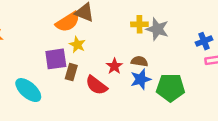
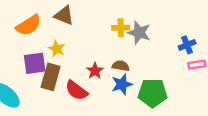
orange semicircle: (68, 22) -> (28, 25), moved
brown rectangle: (71, 72) -> (51, 77), size x1.5

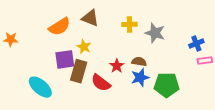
yellow cross: (121, 28) -> (130, 24), moved

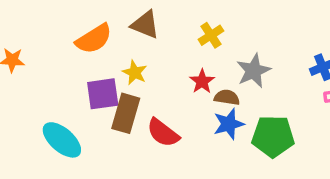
yellow cross: (130, 24) -> (211, 35), turned -32
gray star: (155, 33) -> (254, 71), moved, turned 30
red star: (117, 66) -> (202, 81), moved

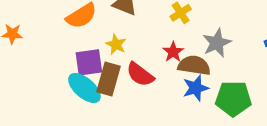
brown semicircle: (227, 97) -> (194, 65), size x1.5
red semicircle: (163, 133) -> (140, 74), moved
cyan ellipse: (62, 140) -> (84, 88), moved

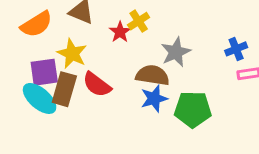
yellow star: (116, 44) -> (72, 54), size x1.4
red star: (173, 52) -> (120, 32), moved

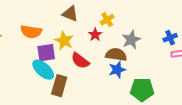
orange semicircle: (36, 24) -> (31, 32), moved, turned 40
red star: (120, 32) -> (95, 35), moved
brown rectangle: (64, 89) -> (59, 86), moved
green pentagon: (193, 109) -> (142, 90), moved

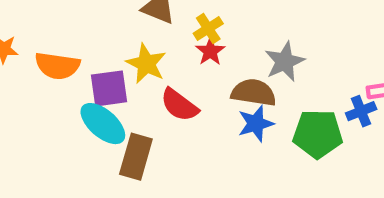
yellow cross: (107, 20) -> (208, 29), moved
orange semicircle: (31, 32) -> (57, 66), moved
blue cross: (170, 38) -> (361, 111), moved
green pentagon: (142, 90) -> (318, 134), moved

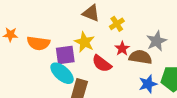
red star: (210, 51) -> (122, 49), moved
blue star: (256, 124) -> (148, 84), moved

